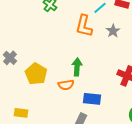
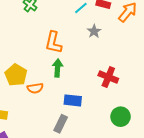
orange L-shape: (84, 26) -> (53, 42), moved
orange semicircle: (66, 85) -> (35, 88), moved

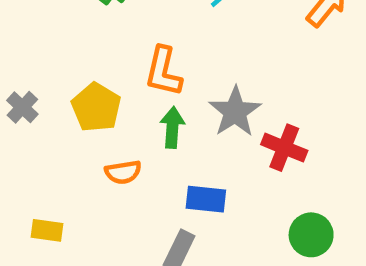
gray star: (94, 31) -> (235, 112), moved, size x1.6
yellow pentagon: (16, 75) -> (96, 107), moved

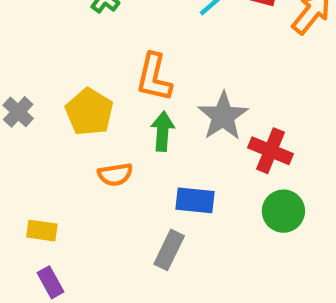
green circle: (311, 235) -> (283, 211), moved

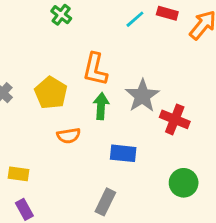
green circle: (283, 211) -> (184, 183), moved
gray rectangle: (169, 250) -> (105, 202), moved

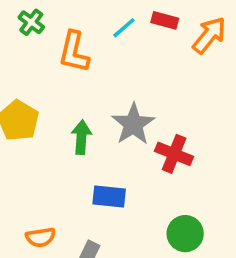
orange L-shape: (95, 69) -> (74, 52), moved
orange semicircle: (69, 136) -> (41, 237), moved

